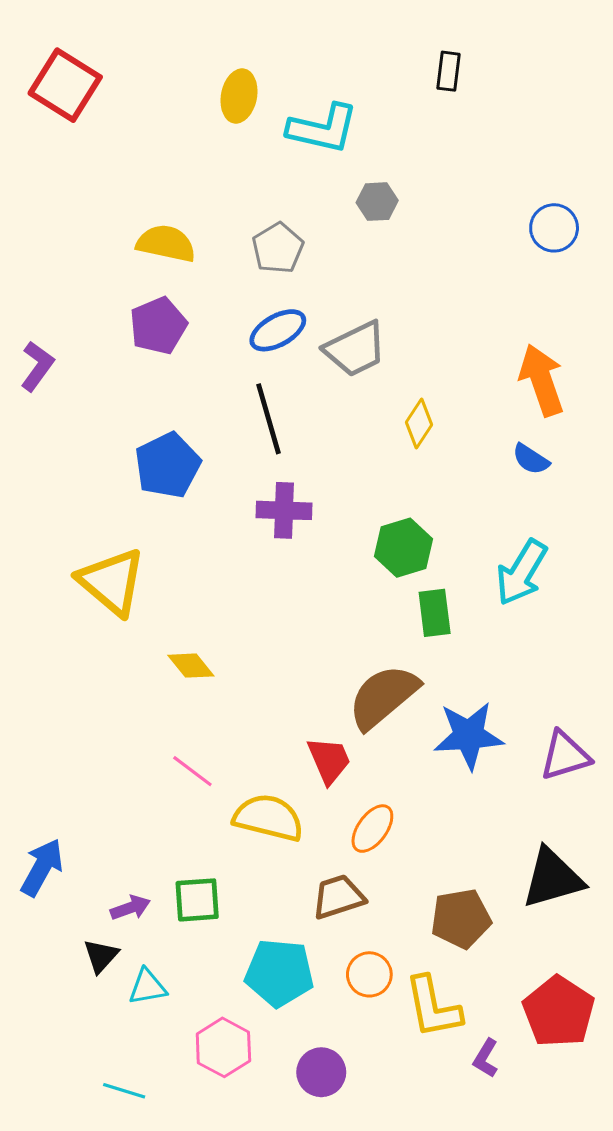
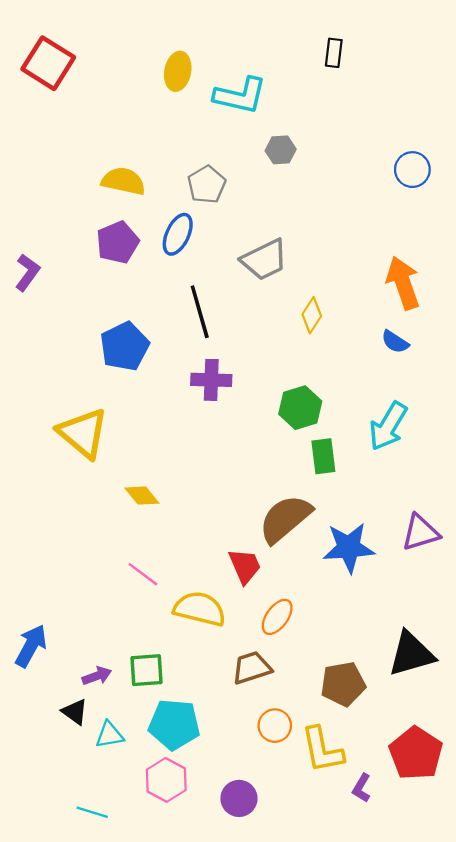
blue ellipse: (278, 330) -> (178, 234), moved, turned -36
purple triangle: (565, 756) -> (420, 533), moved
black triangle: (101, 956) -> (75, 712), turned -36
cyan pentagon: (279, 973) -> (174, 724), moved

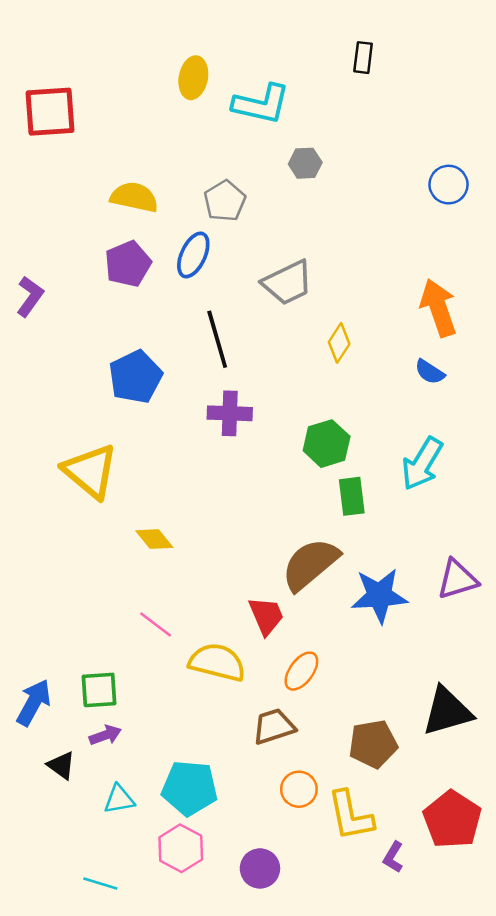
red square: (48, 63) -> (50, 112), moved, turned -36
green square: (147, 670) -> (99, 690), moved
black triangle: (75, 712) -> (61, 765), moved

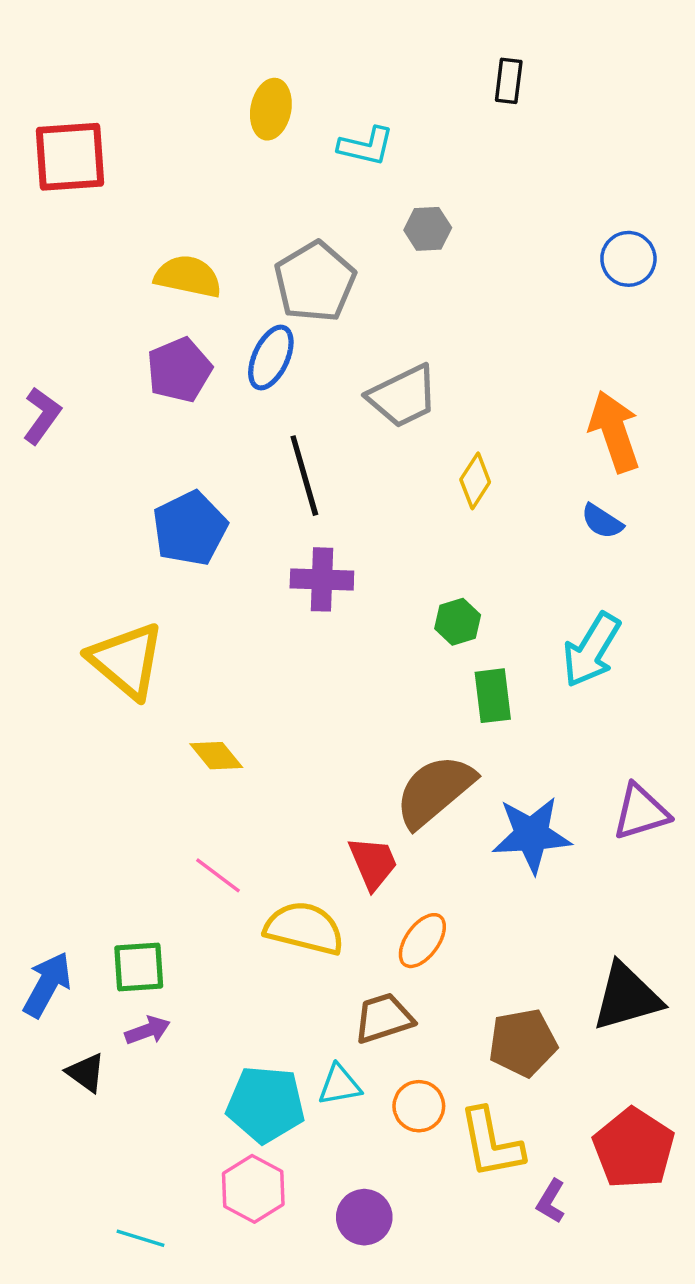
cyan L-shape: (261, 104) -> (366, 146), size x0.7
gray pentagon: (225, 201) -> (315, 282), size x1.4
green hexagon: (327, 444) -> (458, 622), size x0.7
cyan triangle: (119, 799) -> (340, 1085), moved

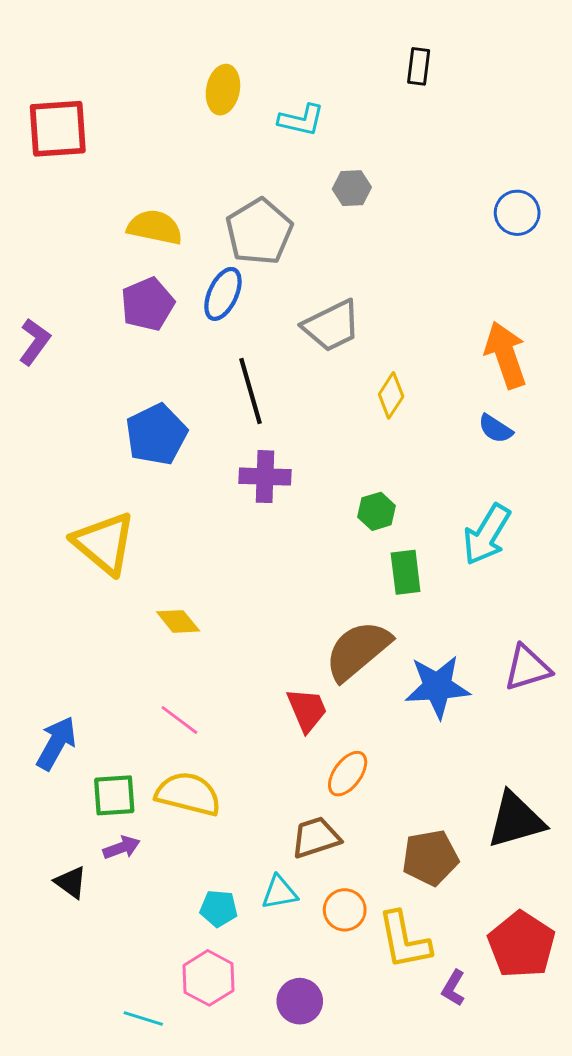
yellow semicircle: (304, 928) -> (188, 794), moved
blue arrow: (47, 985) -> (56, 743), moved
cyan pentagon: (266, 1104) -> (219, 908), size x0.6
cyan line: (141, 1238) -> (143, 1019), moved

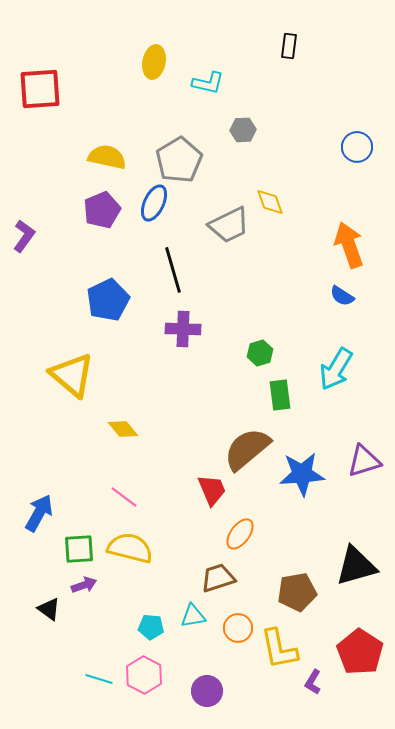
yellow diamond: (391, 395) -> (270, 202), moved, turned -52
cyan line: (143, 1019) -> (99, 679), moved

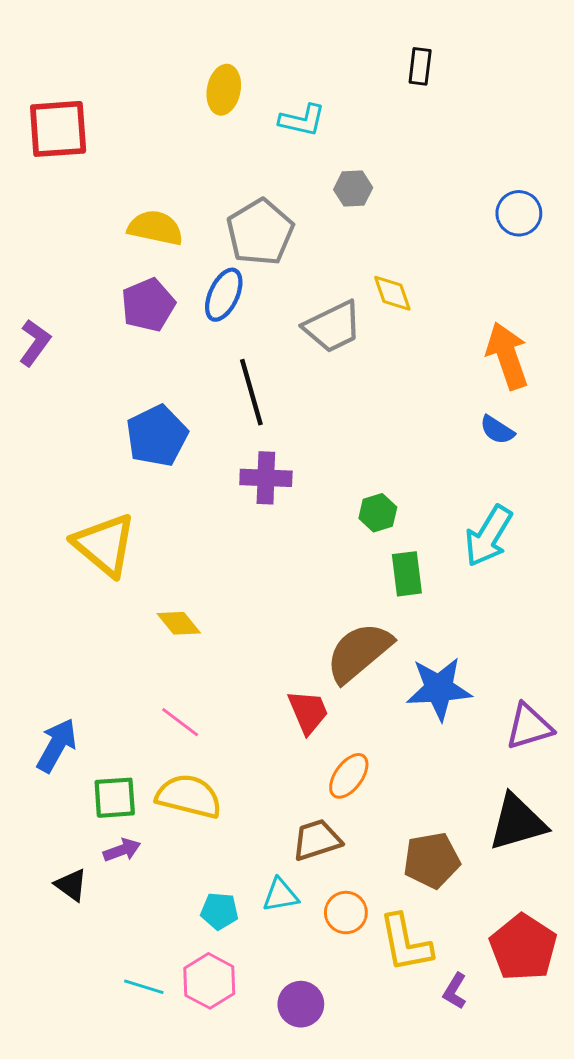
purple triangle: (364, 461) -> (529, 726), moved

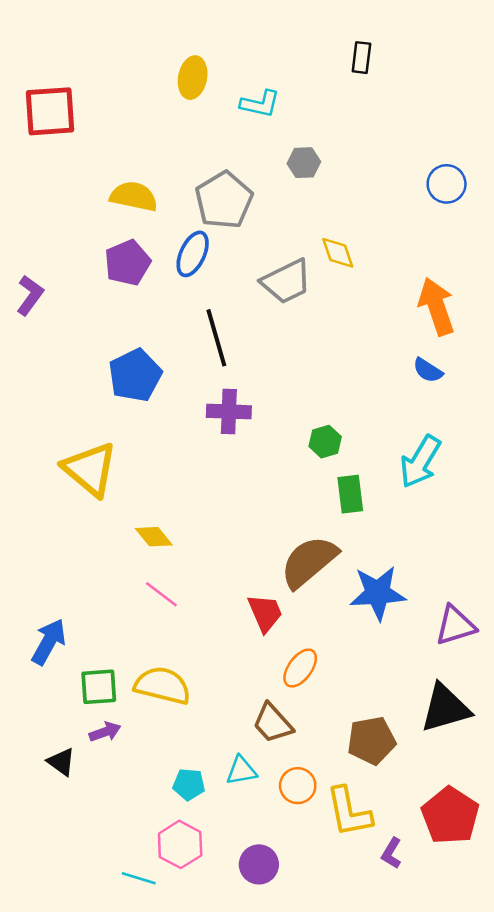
pink line: (180, 722) -> (161, 594), moved
brown trapezoid: (317, 840) -> (273, 723), turned -114
cyan line: (144, 987) -> (139, 878), moved

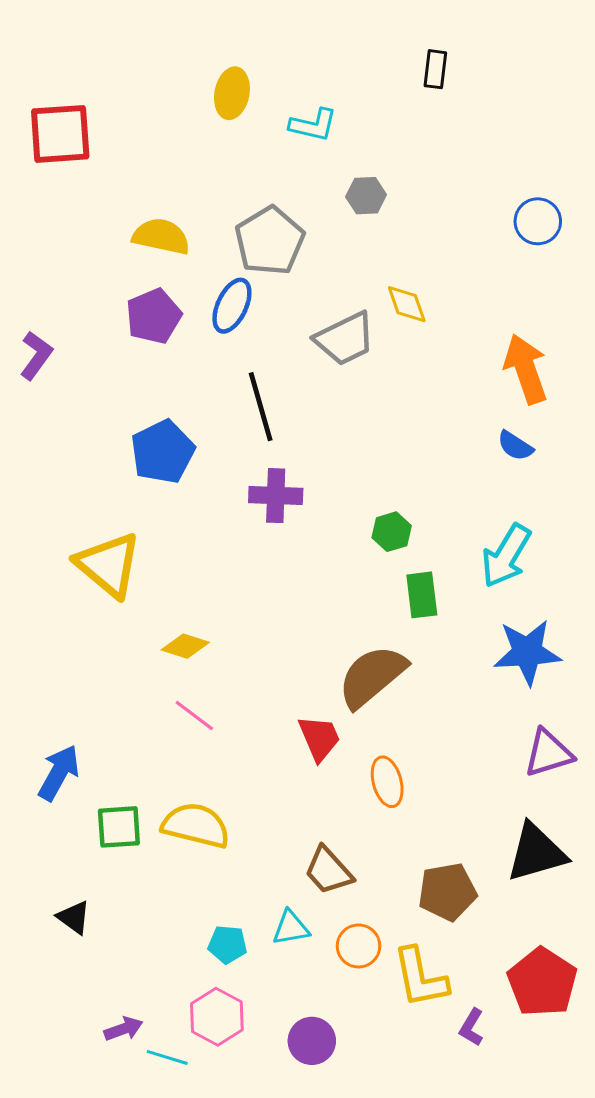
yellow diamond: (154, 537) -> (185, 646), turned -33
blue star: (378, 593) -> (527, 652), moved
orange ellipse: (300, 668) -> (387, 782), moved, turned -51
purple arrow: (105, 732) -> (123, 1029), moved

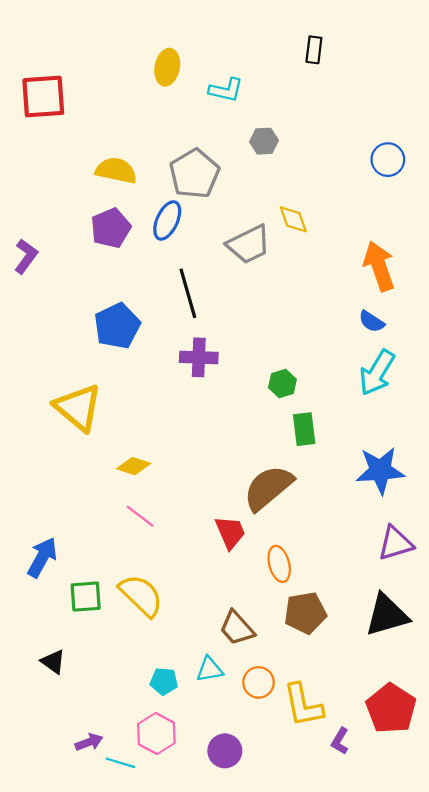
cyan arrow: (506, 556) -> (377, 373), moved
yellow semicircle: (196, 825) -> (141, 595), turned 30
brown pentagon: (447, 892) -> (305, 613), moved

